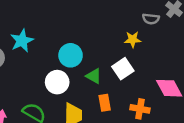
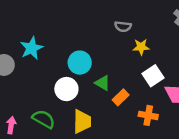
gray semicircle: (151, 19) -> (123, 26), moved
white square: (123, 69) -> (153, 76), moved
orange rectangle: (105, 103) -> (121, 97), moved, turned 56

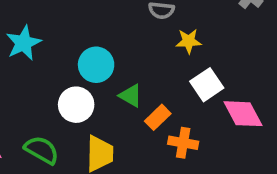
orange cross: (148, 115) -> (183, 143), moved

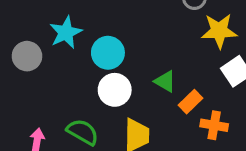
yellow star: (189, 41) -> (219, 31), size x1.5
cyan circle: (96, 65) -> (108, 53), moved

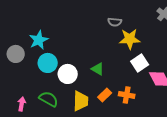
cyan circle: (108, 53) -> (48, 63), moved
orange rectangle: (191, 102) -> (105, 95), moved

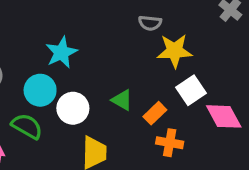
cyan star: (39, 40) -> (61, 52), moved
orange rectangle: (105, 95) -> (155, 113), moved
green semicircle: (49, 99) -> (27, 126), moved

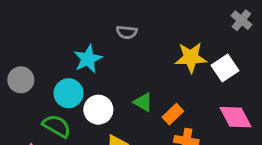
gray semicircle: (150, 23) -> (127, 32), moved
white square: (191, 90) -> (225, 68), moved

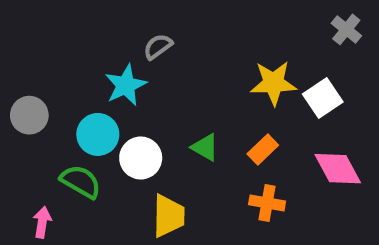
gray semicircle: (127, 32) -> (158, 47), moved, turned 138
orange rectangle: (173, 114) -> (263, 149), moved

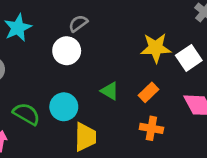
cyan star: (126, 85) -> (18, 28), moved
cyan circle: (98, 134) -> (64, 107), moved
white circle: (141, 158) -> (67, 51), moved

